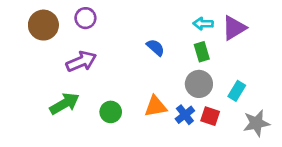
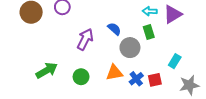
purple arrow: (81, 61) -> (85, 39), moved, turned -40
gray circle: (199, 84) -> (130, 48), moved
red square: (210, 116) -> (155, 80), turned -32

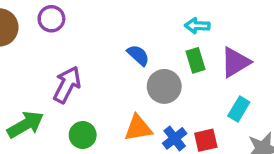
purple triangle: (173, 14) -> (235, 62), moved
purple arrow: (85, 39) -> (67, 85), moved

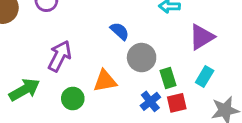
green rectangle: (195, 60) -> (168, 78), moved
orange triangle: (138, 128) -> (105, 81), moved

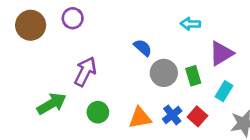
green rectangle: (168, 78) -> (193, 76), moved
orange triangle: (105, 81) -> (140, 118), moved
red square: (177, 103) -> (197, 116), turned -36

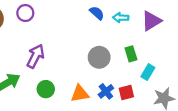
blue semicircle: (143, 48) -> (97, 13), moved
purple triangle: (221, 53) -> (151, 21), moved
green rectangle: (193, 76) -> (131, 54), moved
red square: (197, 116) -> (126, 93), turned 35

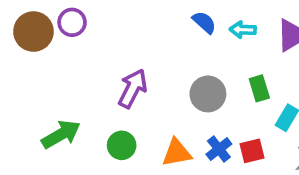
purple circle: (25, 13) -> (72, 22), moved
purple arrow: (36, 56) -> (133, 88), moved

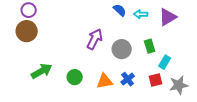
purple circle: (72, 22) -> (29, 10), moved
brown circle: (33, 32) -> (27, 31), moved
purple arrow: (133, 88) -> (95, 39), moved
red square: (252, 151) -> (156, 80), moved

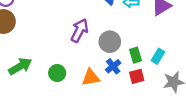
green rectangle: (150, 46) -> (136, 55), moved
blue cross: (128, 79) -> (113, 66), moved
red square: (156, 80) -> (137, 76), moved

